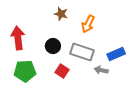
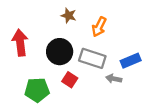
black circle: (53, 46) -> (60, 52), size x1.5
green pentagon: (25, 71) -> (37, 90), moved

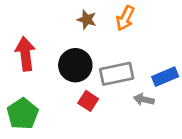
orange arrow: (99, 27) -> (125, 18), moved
gray rectangle: (92, 58) -> (117, 74), turned -30
green pentagon: (37, 90) -> (23, 114), moved, turned -30

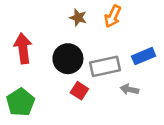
blue rectangle: (165, 77) -> (144, 56), moved

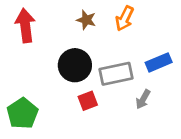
red arrow: (23, 48) -> (25, 26), moved
gray arrow: (129, 89) -> (143, 99), turned -72
red square: (79, 91) -> (88, 101), turned 36

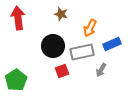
orange arrow: (125, 18) -> (90, 28), moved

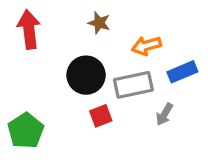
orange arrow: (90, 28) -> (146, 46), turned 48

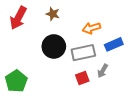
brown star: (99, 23) -> (53, 14), moved
red arrow: (29, 29) -> (18, 18), turned -145
red square: (101, 116) -> (82, 78), moved

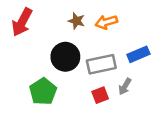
brown star: (53, 14) -> (77, 21), moved
orange arrow: (91, 28) -> (106, 22), moved
green pentagon: (16, 81) -> (43, 91), moved

